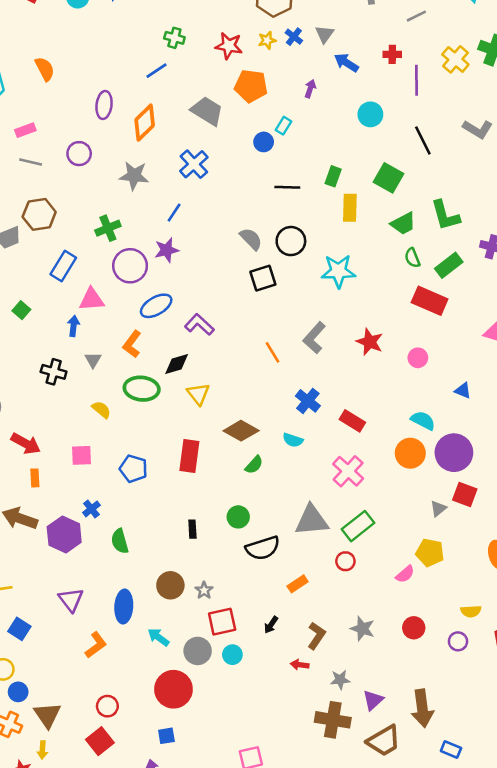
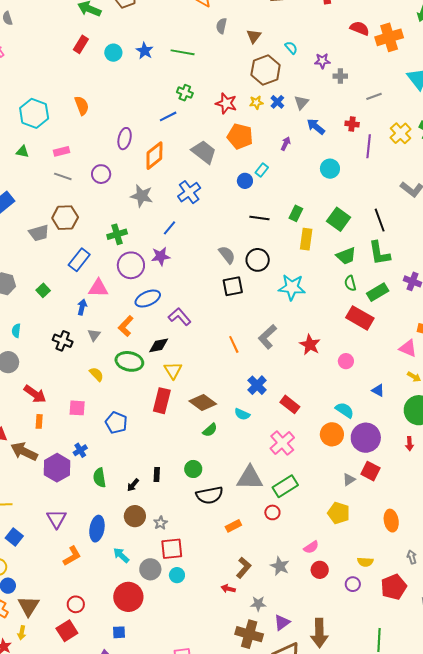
black line: (423, 140) -> (380, 220), moved
red rectangle: (189, 456) -> (162, 401), moved
pink semicircle: (405, 574) -> (311, 547), moved
black arrow: (271, 625) -> (133, 485), moved

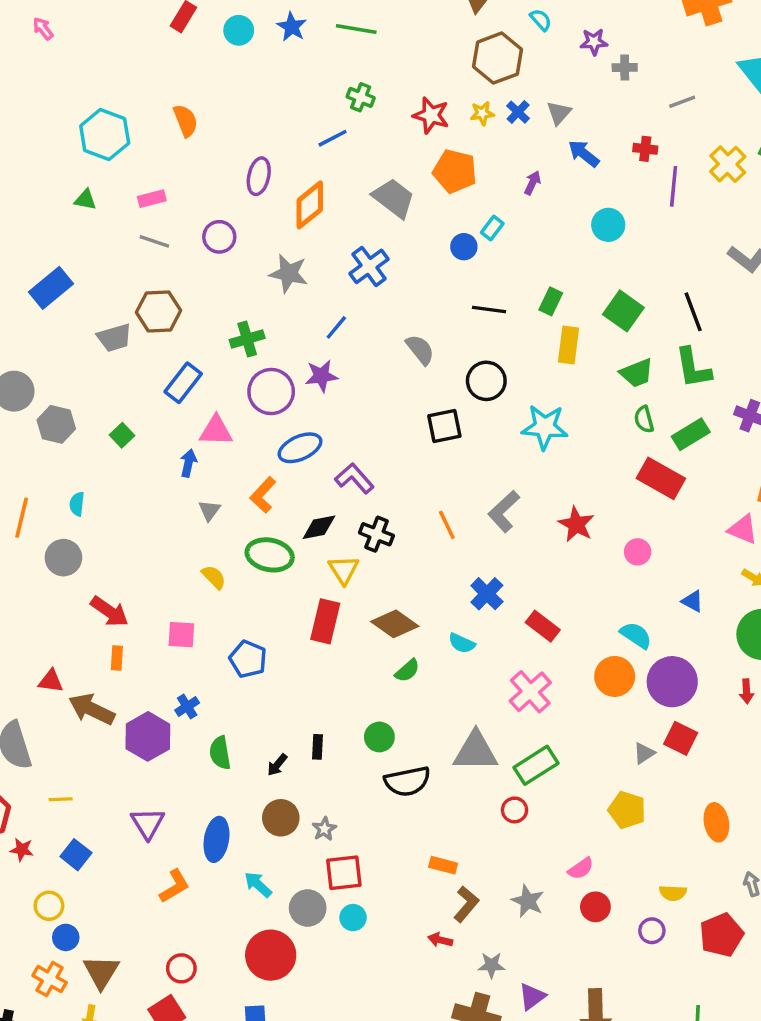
gray semicircle: (227, 255) -> (420, 350), moved
black cross: (63, 341) -> (376, 534), moved
orange rectangle: (233, 526) -> (443, 865), moved, turned 42

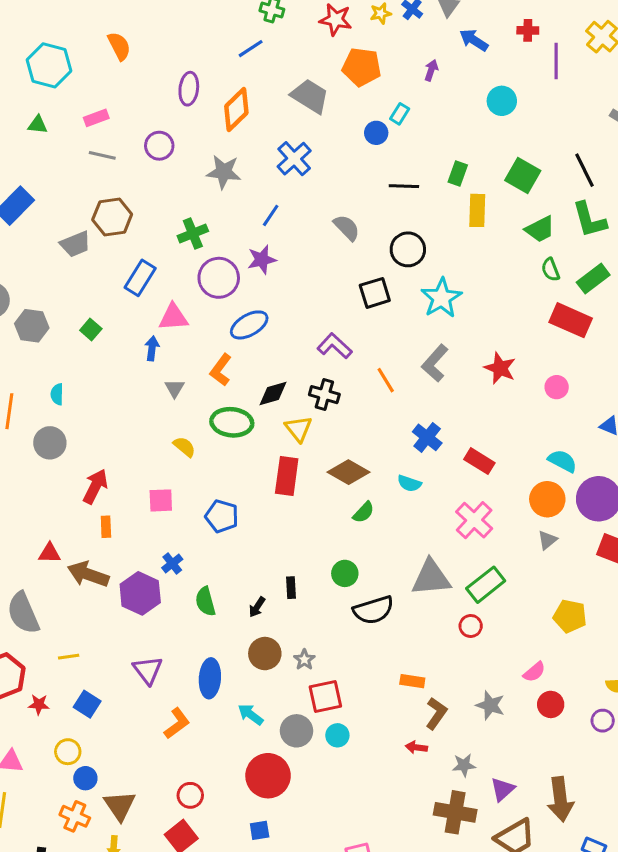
cyan star: (545, 427) -> (441, 298), moved, turned -30
purple L-shape: (354, 478) -> (335, 346), moved
red arrow: (110, 612) -> (95, 486), turned -92
gray triangle: (644, 753) -> (547, 540), moved

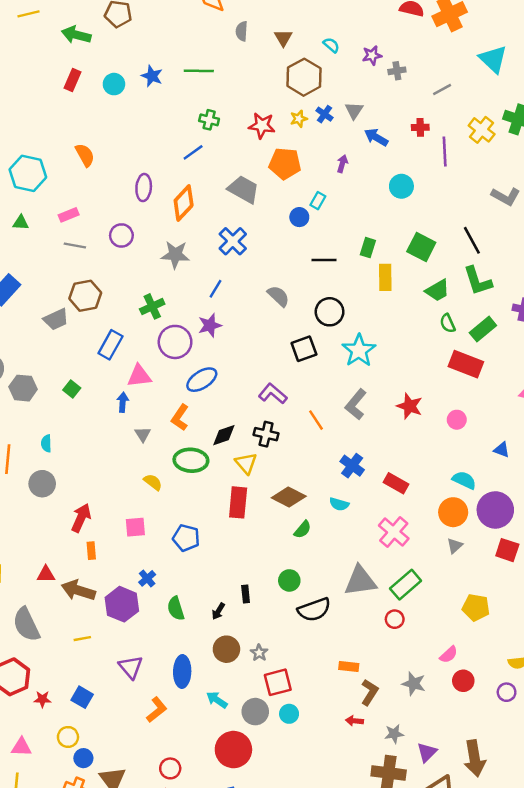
yellow line: (69, 657) -> (82, 639), moved

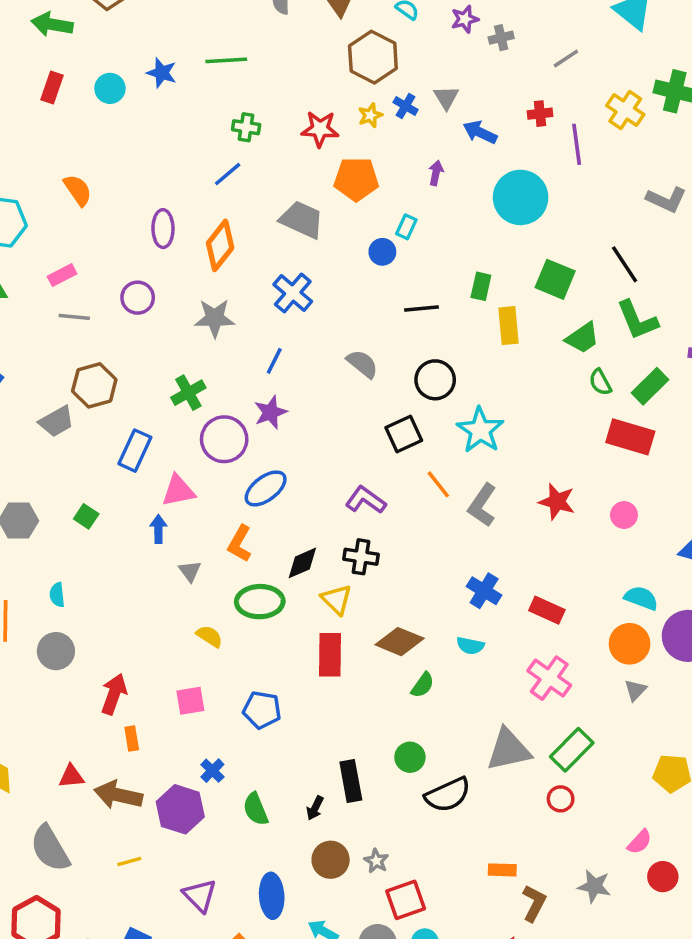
cyan circle: (401, 186) -> (521, 197), size x1.6
orange line: (316, 420) -> (438, 484), moved
black rectangle: (246, 594) -> (351, 781), size x1.6

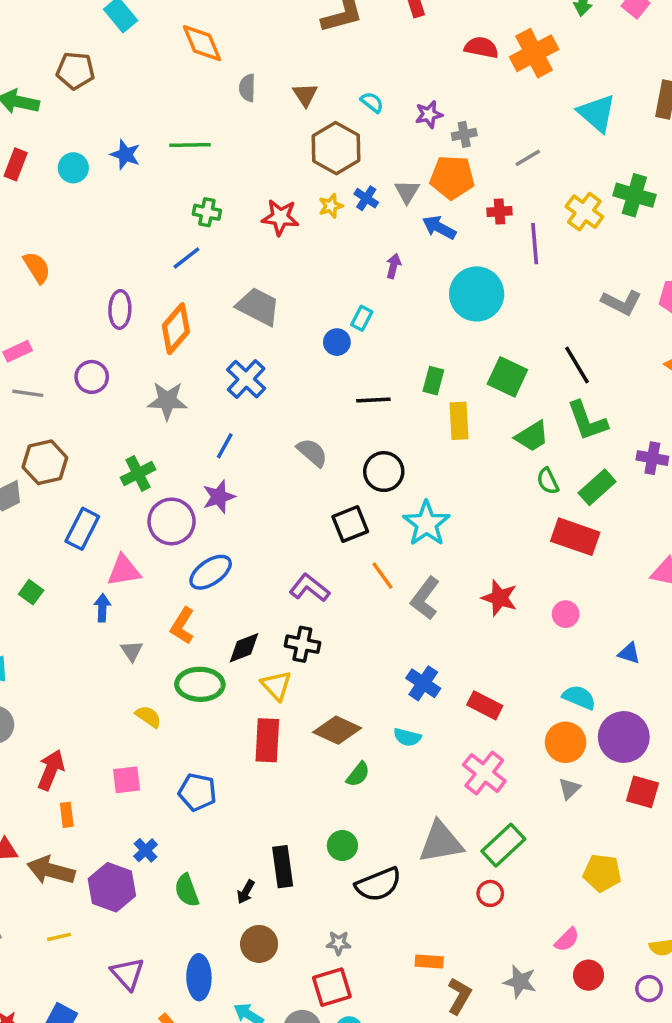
orange pentagon: (356, 179) -> (452, 177), moved
gray star: (376, 861) -> (339, 943), moved, turned -30

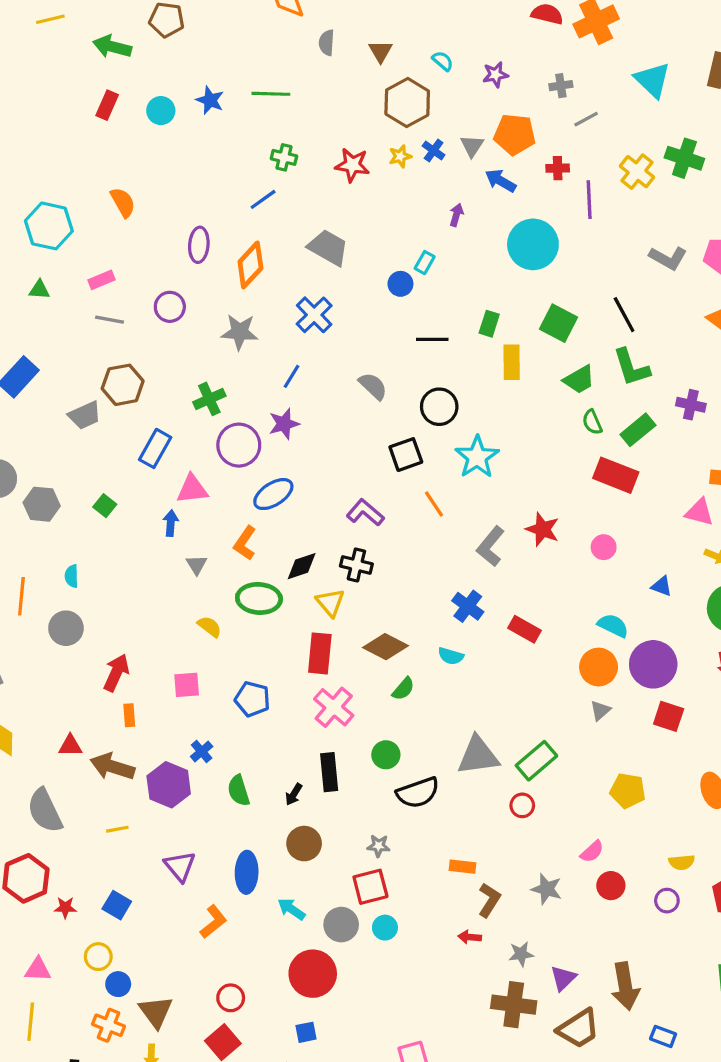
gray cross: (464, 134) -> (561, 86), moved
gray L-shape: (425, 598) -> (491, 546), moved
pink cross: (484, 773) -> (334, 707), moved

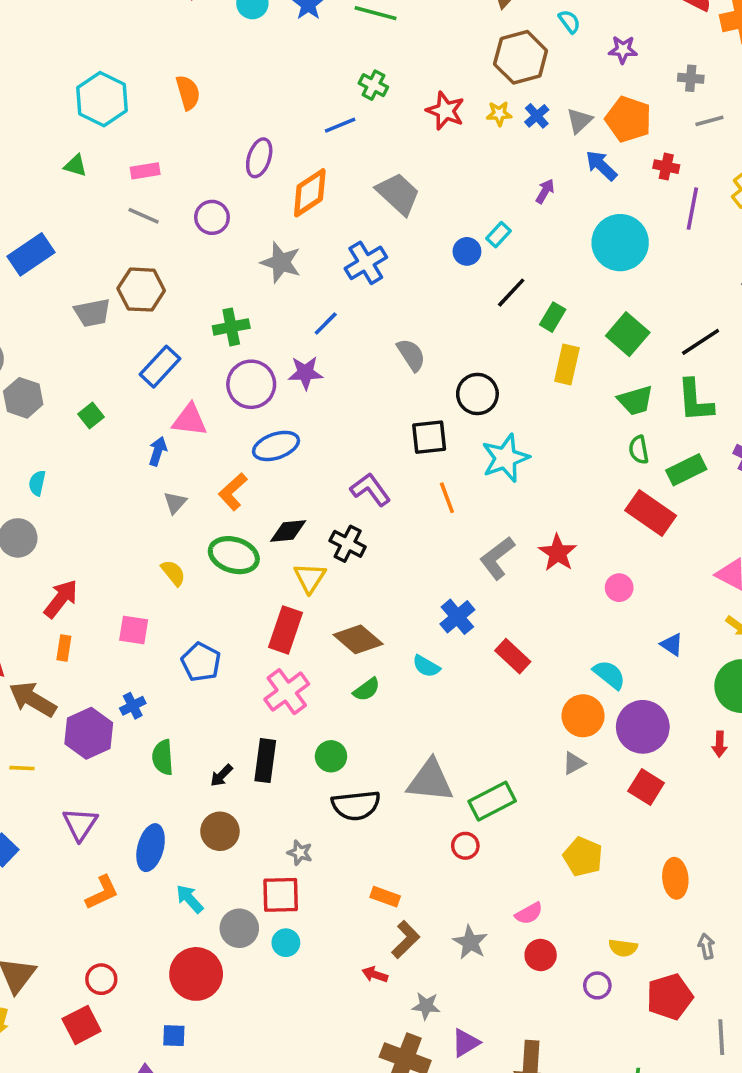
black line: (624, 315) -> (701, 342), turned 72
black line: (432, 339) -> (511, 293), moved, turned -60

